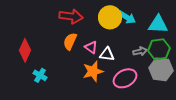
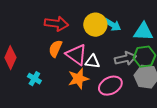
pink triangle: (91, 47) -> (76, 55), size x1.6
gray arrow: (140, 51) -> (125, 59), size x1.5
cyan cross: (40, 75) -> (34, 79), moved

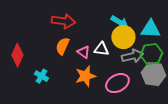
yellow circle: (95, 25) -> (123, 37), moved
pink triangle: (76, 55) -> (83, 52), size x0.6
white triangle: (92, 62) -> (101, 49), moved

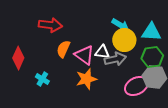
red arrow: (63, 21) -> (50, 25), moved
pink triangle: (83, 52) -> (84, 55), size x1.5
gray arrow: (132, 56) -> (115, 59), moved
pink ellipse: (117, 83) -> (136, 86), moved

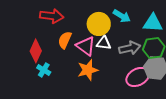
yellow circle: (124, 40) -> (99, 24), moved
red diamond: (18, 58) -> (36, 51), moved
gray arrow: (115, 59) -> (130, 48), moved

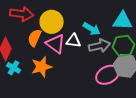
cyan arrow: (122, 16) -> (92, 29), moved
yellow circle: (99, 24) -> (52, 22), moved
orange star: (88, 70) -> (42, 67), moved

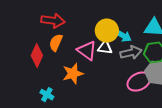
yellow circle: (52, 22) -> (107, 31), moved
orange semicircle: (35, 38) -> (56, 43), moved
cyan cross: (14, 68) -> (47, 95), moved

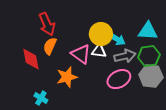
red arrow: (53, 21) -> (47, 24), turned 60
red diamond: (37, 56) -> (31, 59), turned -35
pink ellipse: (139, 82) -> (119, 79), moved

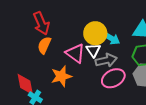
white triangle: (99, 51) -> (93, 50), turned 49
gray arrow: (125, 56) -> (106, 60), moved
red diamond: (31, 59) -> (25, 84), moved

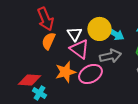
white triangle: (93, 50) -> (74, 34), moved
pink ellipse: (113, 78) -> (90, 74), moved
red diamond: (25, 84) -> (29, 80), turned -75

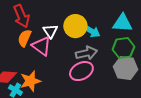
pink triangle: (79, 49) -> (41, 46), moved
orange star: (65, 72) -> (30, 81), moved
pink ellipse: (90, 74) -> (81, 71), moved

